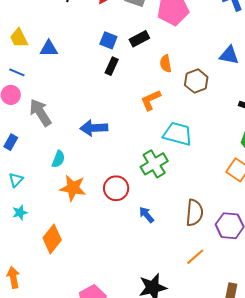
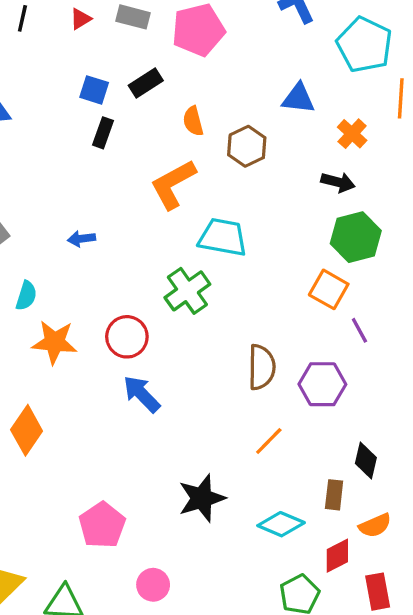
orange L-shape: (151, 100) -> (173, 184), size x1.4
blue arrow: (94, 128) -> (82, 239), size x0.6
blue arrow: (146, 215) -> (142, 394), moved, size x1.4

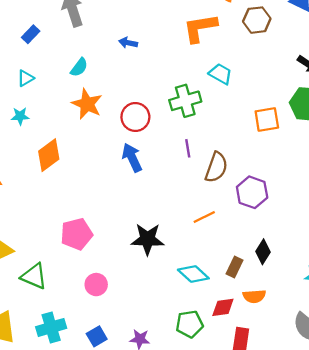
cyan trapezoid: (223, 237) -> (220, 74), size x0.7
orange square: (329, 289) -> (267, 119), moved, turned 32
purple line: (359, 330) -> (188, 148), moved

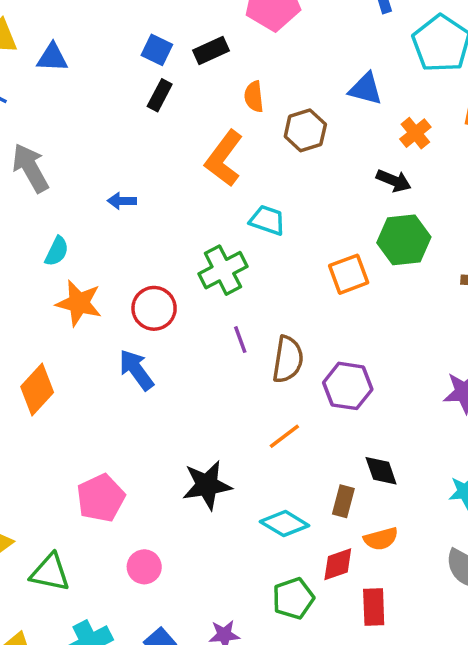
orange L-shape: (200, 28) -> (224, 158), turned -33
blue arrow: (132, 158) -> (136, 370), moved
black diamond: (263, 252) -> (381, 471), turned -40

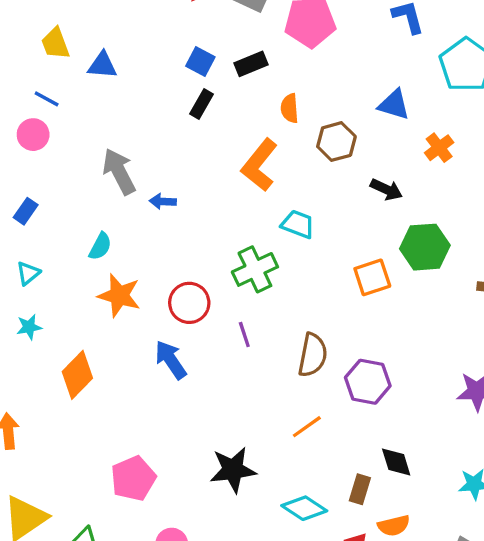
gray arrow: (30, 168) -> (119, 172), moved
black arrow: (394, 181) -> (386, 189), moved
purple line: (240, 340) -> (244, 335), moved

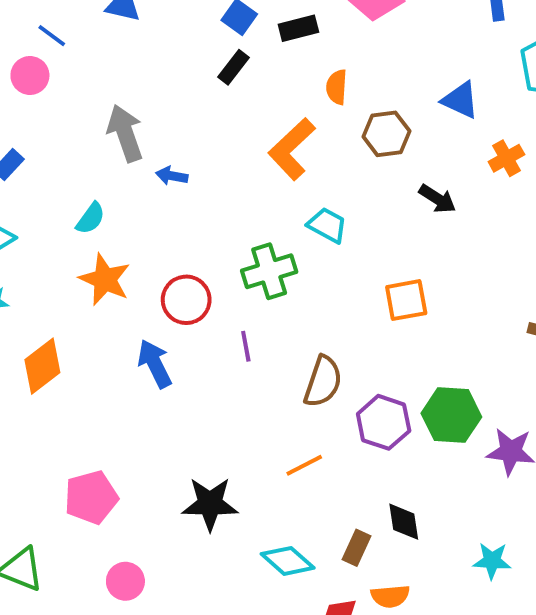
green hexagon: (425, 247) -> (451, 415), moved

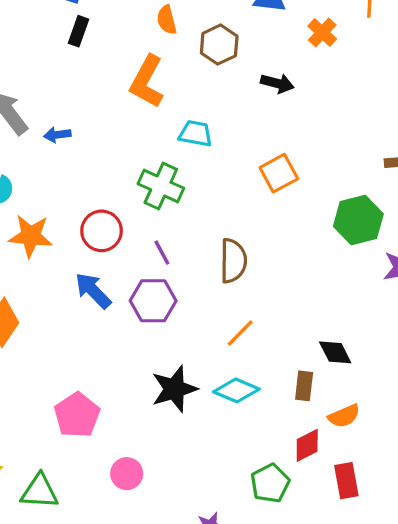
green cross: (269, 271) -> (161, 186), turned -30
green hexagon: (451, 415) -> (358, 220), moved
purple hexagon: (384, 422) -> (153, 301), moved
cyan diamond: (288, 561) -> (236, 390), moved

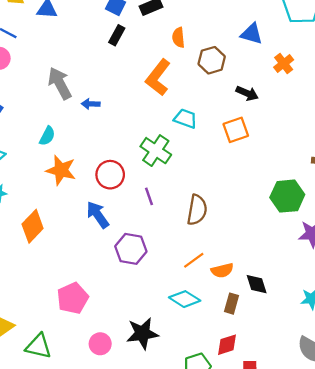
orange square: (279, 173) -> (236, 130), moved
purple hexagon: (153, 301) -> (131, 249), moved
black star: (174, 389) -> (142, 333), moved
orange semicircle: (344, 416) -> (222, 270), moved

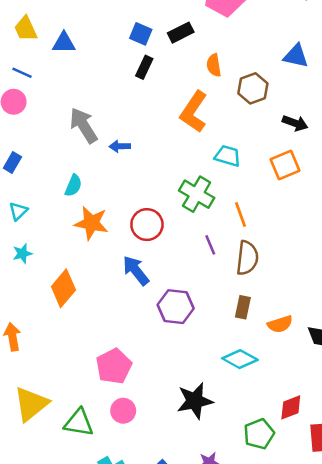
purple line: (149, 196) -> (210, 245), moved
orange line: (194, 260) -> (241, 214), moved, turned -70
brown rectangle: (231, 304) -> (243, 307), moved
pink circle: (100, 344) -> (123, 411), moved

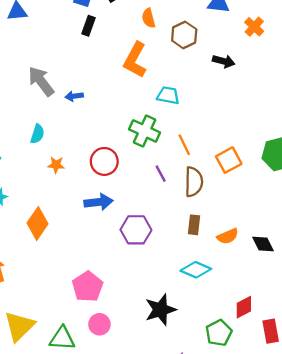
orange square: (285, 165) -> (229, 160), moved
orange star: (91, 223) -> (56, 165), size x0.6
blue arrow: (136, 270) -> (99, 202), turned 128

